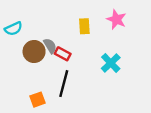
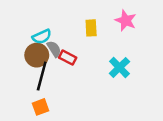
cyan semicircle: (13, 29) -> (42, 37), moved
black line: (64, 84) -> (42, 76), moved

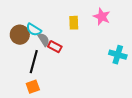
cyan semicircle: (42, 37) -> (34, 30), turned 56
brown circle: (37, 55) -> (20, 35), moved
cyan cross: (119, 67) -> (118, 55), moved, turned -30

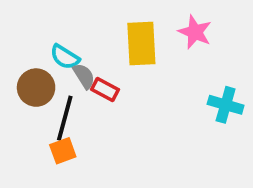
yellow rectangle: (74, 23) -> (141, 44), size x1.6
brown circle: (20, 35) -> (36, 88), moved
orange square: (33, 87) -> (63, 151), moved

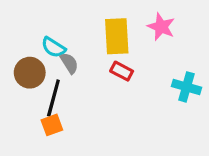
red rectangle: (105, 89) -> (122, 71), moved

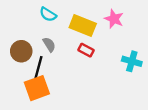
yellow rectangle: (117, 36) -> (83, 26), turned -65
cyan semicircle: (53, 47) -> (48, 14), moved
orange square: (52, 125) -> (37, 88), size x1.6

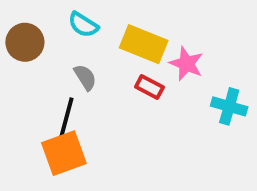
pink star: (114, 19) -> (186, 64), moved
brown circle: (21, 51) -> (25, 42), moved

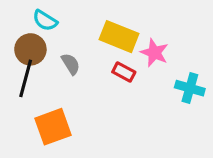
cyan semicircle: (83, 25) -> (45, 20), moved
brown circle: (25, 42) -> (30, 49), moved
black line: (66, 120) -> (26, 78), moved

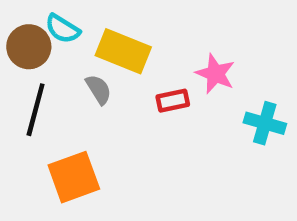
yellow rectangle: (119, 37) -> (123, 51), moved
brown circle: (30, 49) -> (29, 47), moved
red rectangle: (124, 72) -> (173, 101), turned -40

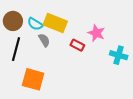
cyan semicircle: (63, 29) -> (35, 24), moved
red rectangle: (173, 101) -> (77, 45), turned 40
orange square: (74, 177) -> (33, 79), turned 35

